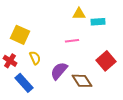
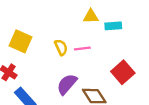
yellow semicircle: (35, 58) -> (61, 47), moved

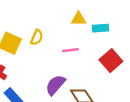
yellow semicircle: (61, 47) -> (37, 37), moved, turned 49
red square: (123, 72) -> (111, 61), moved

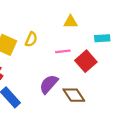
cyan rectangle: (101, 28) -> (102, 38), moved
red square: (111, 61) -> (86, 61), moved

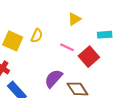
yellow triangle: (71, 22) -> (74, 19), turned -32
pink line: (63, 51) -> (67, 47), turned 32

